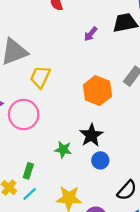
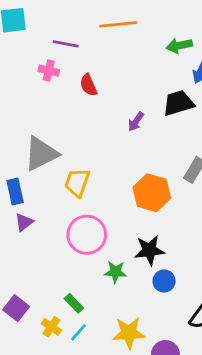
pink circle: (24, 115) -> (87, 235), moved
black star: (91, 135) -> (149, 250), turned 30
green rectangle: (28, 171) -> (74, 303), turned -56

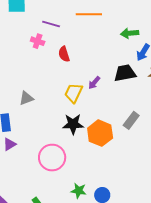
gray triangle: (41, 154) -> (26, 98), size x0.6
yellow trapezoid: (77, 183) -> (74, 93), moved
black star: (149, 250) -> (73, 124), moved
green star: (115, 272) -> (79, 191), moved

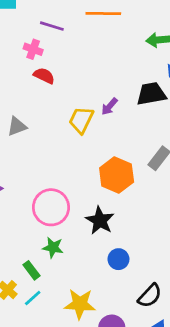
red semicircle: (64, 54) -> (44, 76), moved, turned 133
black star: (73, 124) -> (100, 220), moved, turned 30
green star: (79, 191) -> (53, 248), moved

